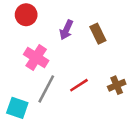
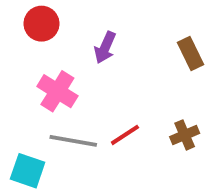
brown rectangle: (98, 34) -> (191, 53), moved
gray line: (46, 89) -> (73, 141), turned 72

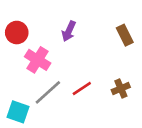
red circle: (42, 24) -> (17, 33), moved
gray line: (73, 141) -> (48, 92), turned -52

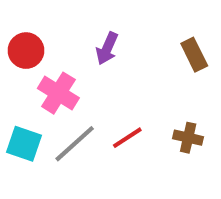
brown cross: (121, 89) -> (188, 138), turned 36
cyan square: (18, 112) -> (24, 144), moved

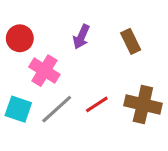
brown rectangle: (194, 55) -> (131, 41), moved
brown cross: (188, 138) -> (143, 104), size x1.6

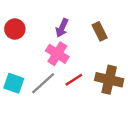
pink cross: (44, 71) -> (57, 54), moved

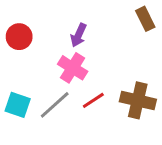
brown rectangle: (100, 31) -> (145, 19), moved

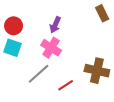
red line: (93, 100) -> (66, 85), moved
cyan square: (18, 105) -> (13, 48), moved

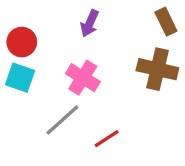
purple arrow: (55, 25) -> (90, 23), moved
brown cross: (97, 71) -> (157, 69), moved

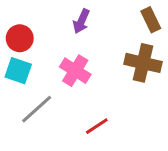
gray line: (62, 120) -> (37, 109), moved

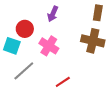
brown rectangle: (151, 20) -> (98, 13), turned 35
red circle: (20, 38) -> (25, 29), moved

